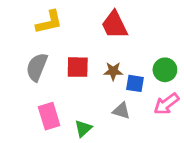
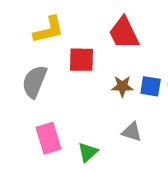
red square: (78, 67) -> (82, 60), moved
blue square: (135, 83) -> (151, 86), moved

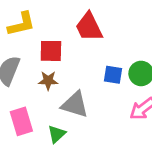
brown star: (122, 86) -> (48, 81), moved
gray triangle: (132, 132) -> (75, 104), moved, size x1.5

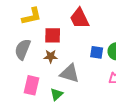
pink rectangle: (21, 121) -> (32, 85), turned 30

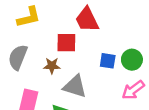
red square: (53, 35) -> (66, 43), moved

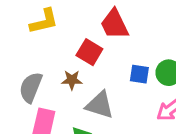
red square: (66, 43) -> (89, 52), turned 30
gray semicircle: (18, 57) -> (31, 87), moved

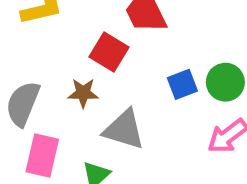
blue square: (139, 74) -> (182, 84), turned -30

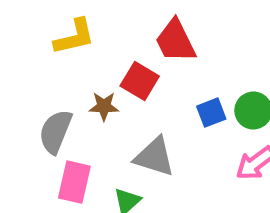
brown star: (83, 93) -> (104, 106), moved

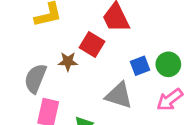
gray triangle: (154, 157) -> (119, 95), moved

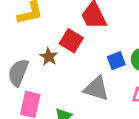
brown star: (68, 61) -> (49, 57), turned 30

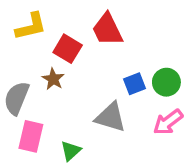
red square: (71, 41) -> (68, 49), moved

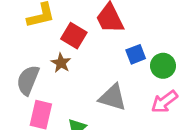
blue square: (135, 84) -> (136, 54), moved

